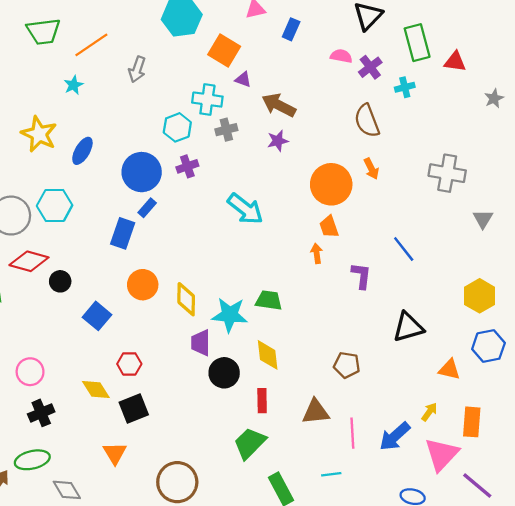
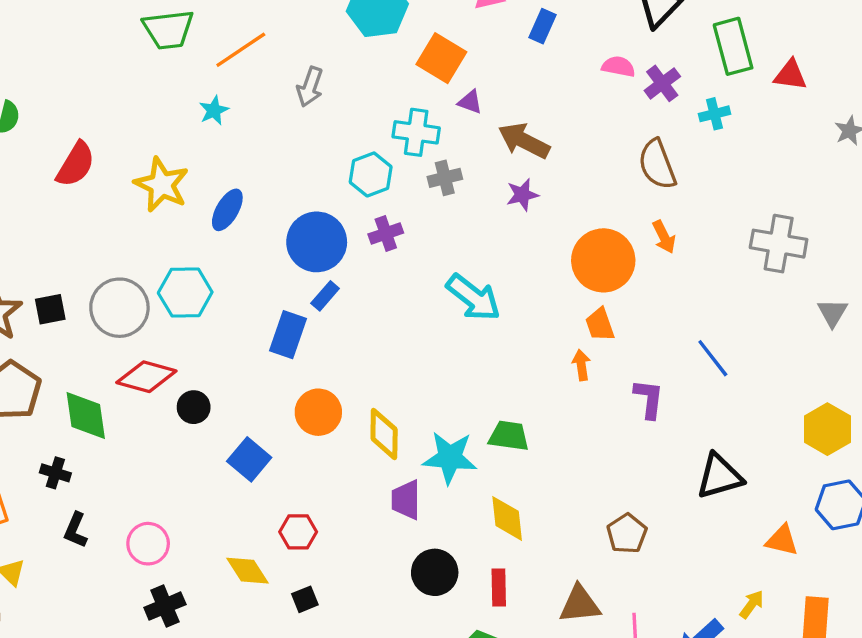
brown pentagon: (347, 365) -> (627, 534), turned 30
black circle: (224, 373) -> (435, 572), moved
black square: (134, 408) -> (305, 599), size x0.6

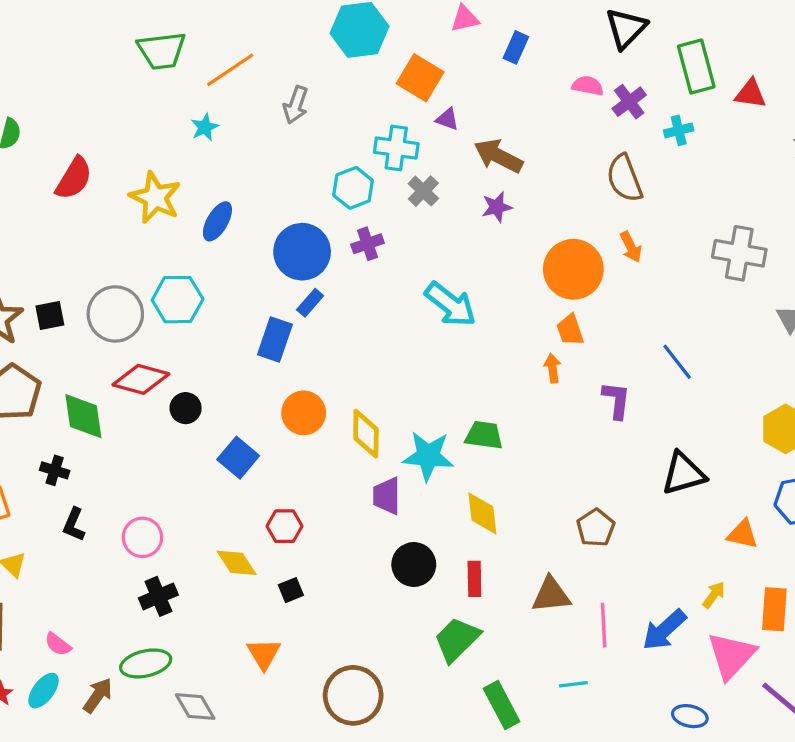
gray cross: (445, 178) -> (423, 191), turned -32

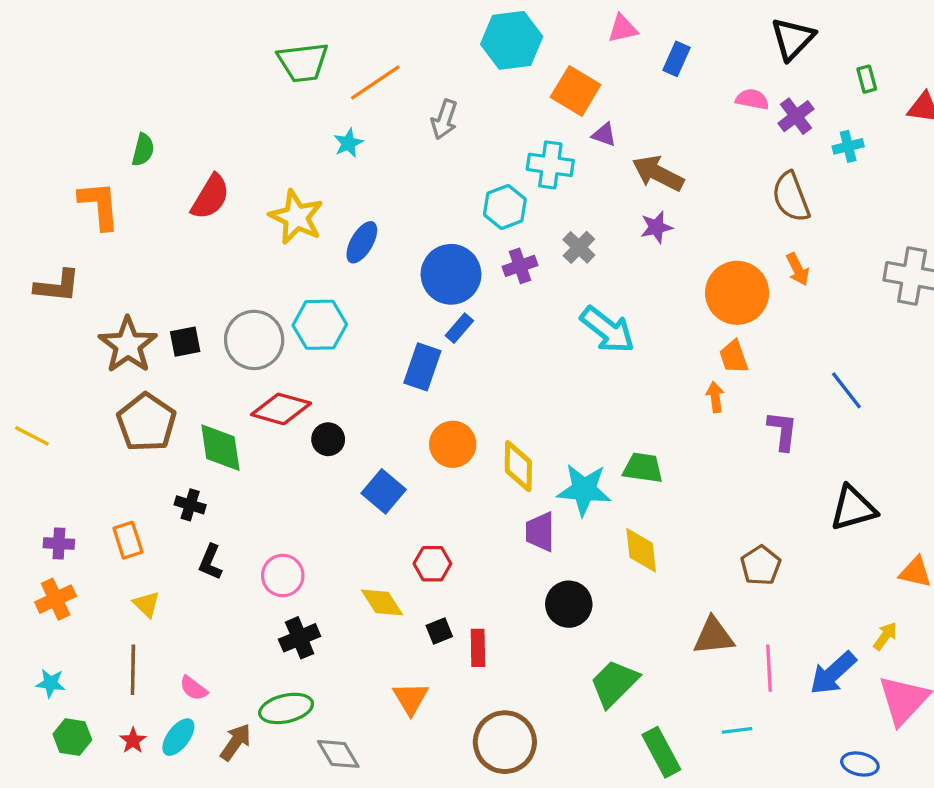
green rectangle: (696, 67) -> (867, 79), size x0.5
gray cross: (423, 191) -> (579, 247), moved
red rectangle: (474, 579) -> (478, 648), moved

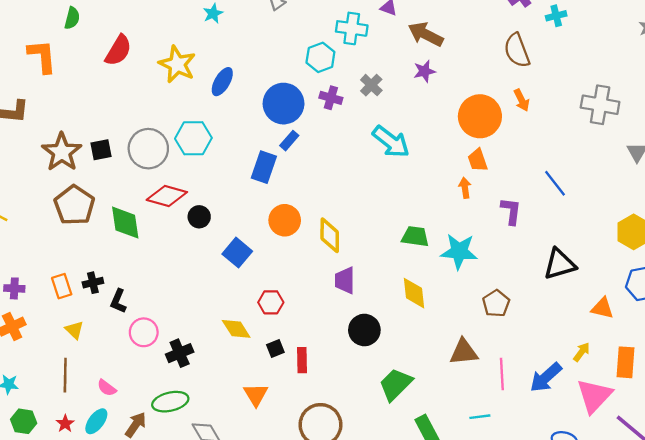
purple cross: (520, 266) -> (331, 98), turned 35
cyan star: (584, 490) -> (459, 251), moved
black cross: (190, 505) -> (93, 283), moved, turned -30
pink circle: (283, 576) -> (144, 332), moved

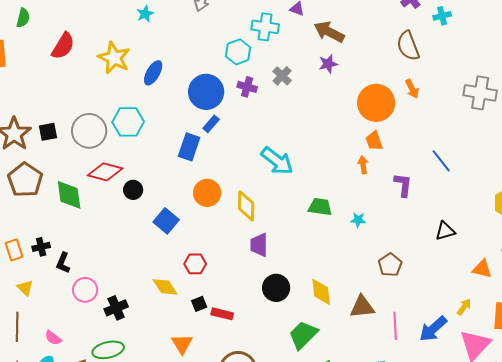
cyan arrow: (391, 142) -> (277, 161), moved
cyan star: (459, 251) -> (358, 220), size x0.5
black triangle: (560, 264) -> (445, 231), size x0.7
yellow diamond: (414, 293) -> (321, 292), moved
red rectangle: (302, 360) -> (222, 314), turned -75

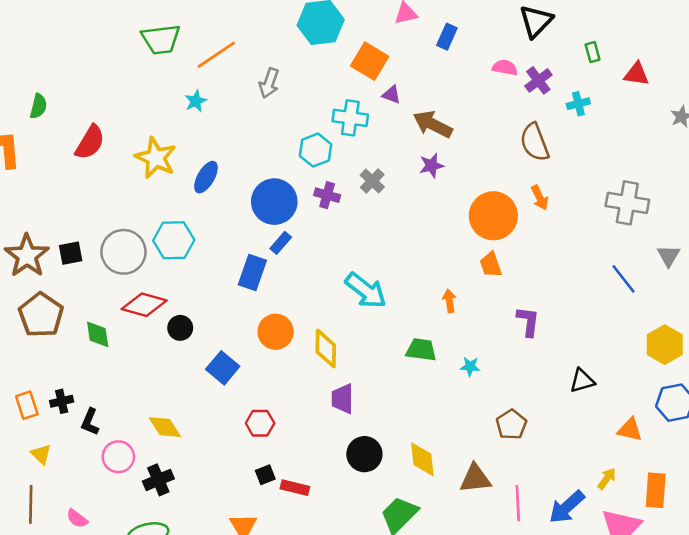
blue line: (441, 161) -> (623, 279), moved
orange arrow: (363, 165) -> (450, 301), moved
green diamond: (69, 195) -> (98, 334), size x0.7
yellow diamond: (165, 287) -> (165, 427), moved

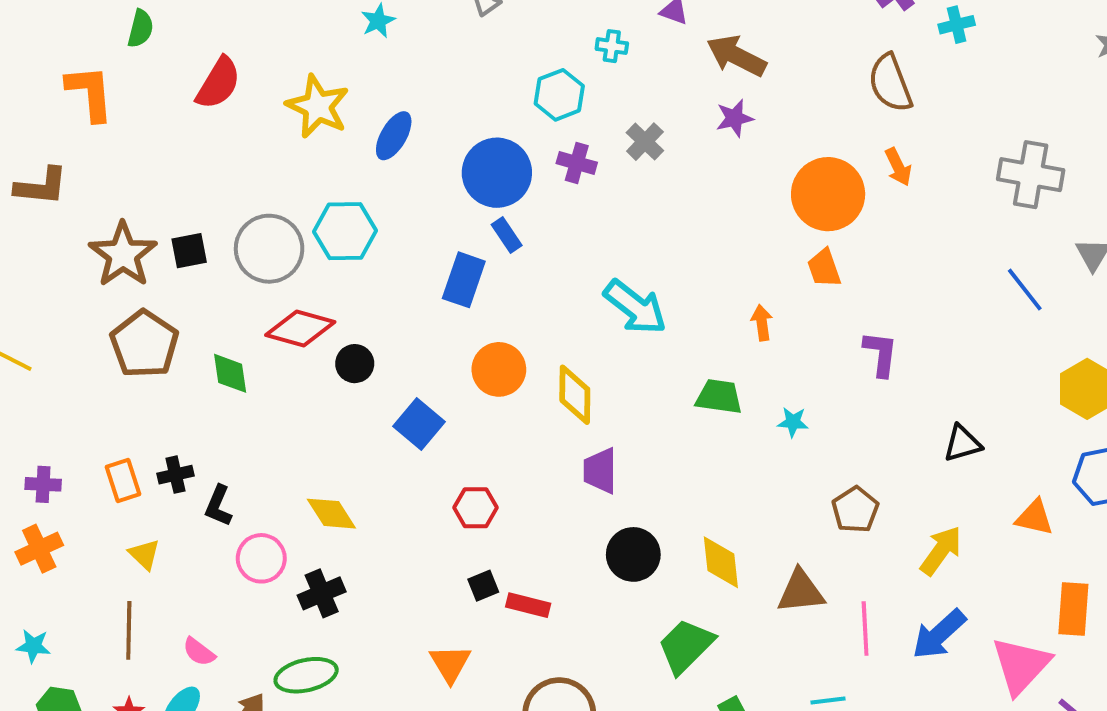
cyan cross: (350, 118) -> (612, 46), size x0.6
blue rectangle: (281, 243) -> (507, 235), turned -75
yellow arrow: (607, 479) -> (941, 551), moved, size x1.5

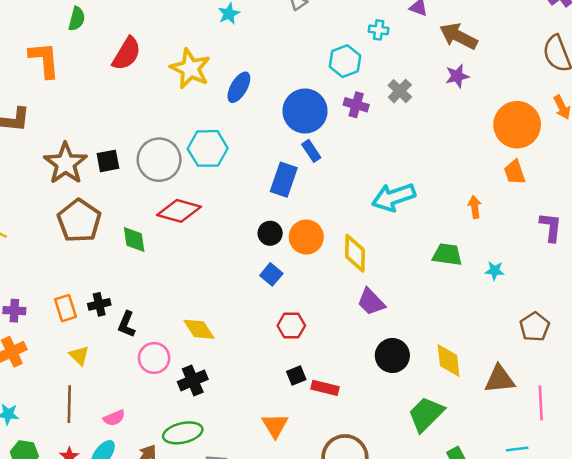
cyan arrow: (635, 307) -> (394, 197), turned 123
black circle: (355, 364) -> (270, 233), moved
blue square: (419, 424) -> (271, 274), moved, size x0.7
purple trapezoid: (600, 471) -> (371, 302), turned -44
pink semicircle: (199, 652) -> (114, 418), turned -60

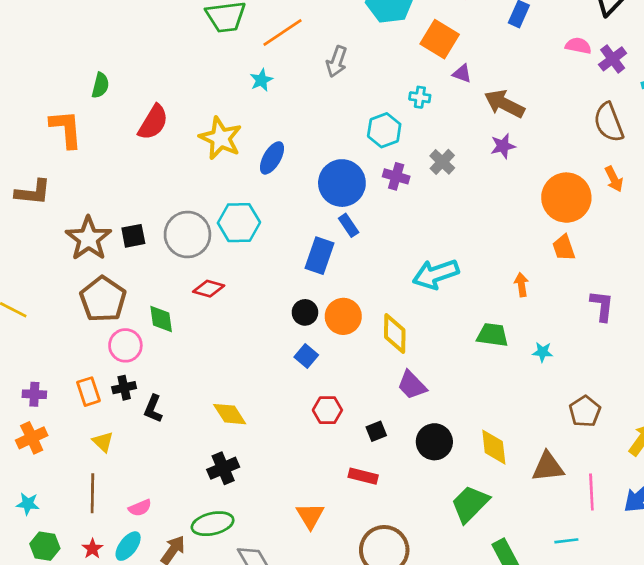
red diamond: (179, 211) -> (209, 289), size x0.7
pink circle: (154, 358) -> (125, 345), moved
black square: (296, 375) -> (376, 431), moved

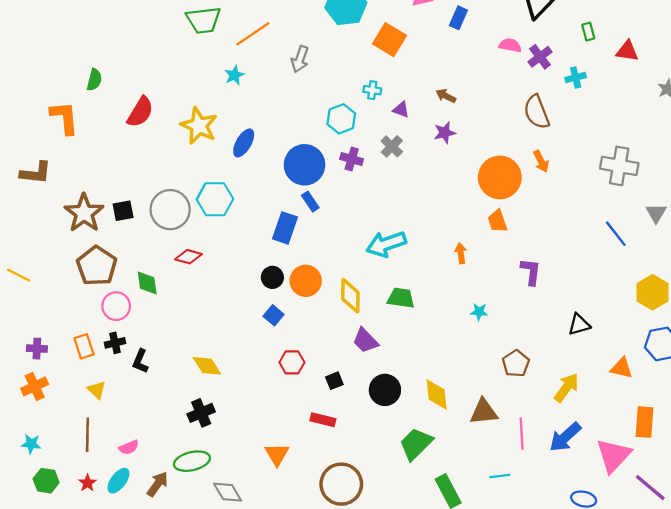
purple triangle: (462, 73) -> (401, 110), moved
brown arrow: (504, 104) -> (446, 96), size x0.6
green trapezoid: (492, 335) -> (401, 298), moved

